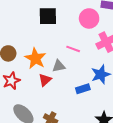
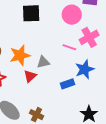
pink line: (73, 49) -> (69, 47), moved
orange star: (35, 58) -> (20, 55), turned 30

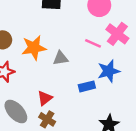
pink cross: (89, 37) -> (117, 34), turned -30
red triangle: (30, 76) -> (45, 98), moved

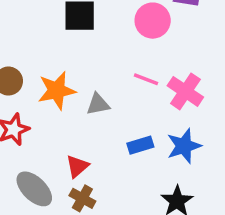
pink cross: (117, 34) -> (185, 91), moved
blue star: (109, 71) -> (184, 146), moved

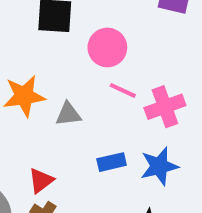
pink circle: (153, 21) -> (107, 47), moved
pink cross: (185, 91) -> (165, 107), turned 32

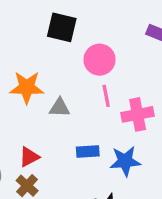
pink line: (123, 90) -> (106, 96), turned 45

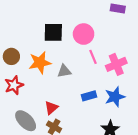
black square: (62, 27) -> (53, 32), moved

